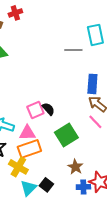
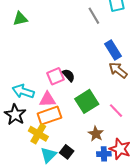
gray line: (73, 50) -> (94, 16), turned 60
blue rectangle: (92, 84) -> (113, 50), turned -36
pink line: (95, 122) -> (116, 111), moved

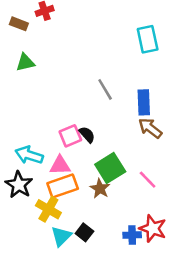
gray line: (94, 16) -> (105, 89), moved
blue rectangle: (113, 50) -> (144, 102), turned 30
brown star: (96, 134) -> (100, 189), moved

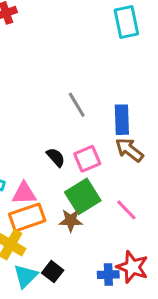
cyan rectangle: (148, 39) -> (126, 22), moved
pink square: (70, 136) -> (87, 159), moved
brown star: (100, 189) -> (71, 220), turned -30

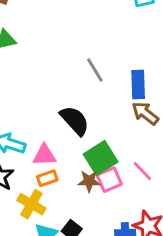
black semicircle: (56, 157) -> (75, 121), size x1.6
pink square: (87, 159) -> (109, 180), moved
orange rectangle: (27, 217) -> (47, 178), size x0.6

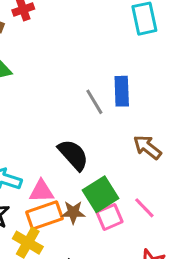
blue rectangle: (138, 84) -> (122, 91), moved
orange rectangle: (47, 178) -> (44, 215), size x1.6
brown star: (89, 181) -> (73, 212), moved

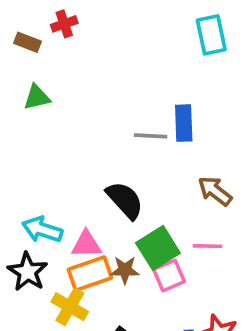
gray line: (94, 102) -> (151, 136), turned -56
pink line: (144, 208) -> (208, 246), moved, turned -45

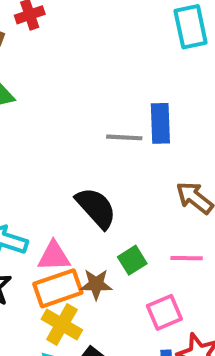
green square: (158, 248) -> (132, 260), size x0.6
pink square: (169, 275) -> (164, 312), moved
yellow cross: (70, 307) -> (62, 325), moved

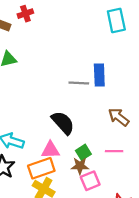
pink triangle: (54, 256) -> (50, 150), moved
brown star: (96, 284) -> (80, 166), moved
pink square: (164, 312) -> (90, 181), moved

